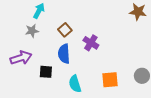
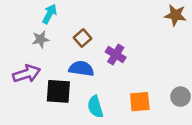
blue semicircle: (64, 54) -> (81, 69), turned 102
black square: (46, 72) -> (58, 91), size x1.5

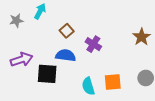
brown star: (175, 15) -> (142, 37), moved, turned 30
gray star: (41, 39) -> (16, 21), moved
cyan semicircle: (95, 107) -> (88, 86), moved

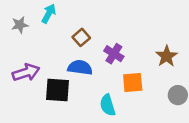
brown star: (142, 37) -> (167, 56), moved
orange square: (113, 82) -> (133, 83), moved

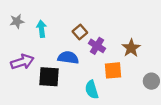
cyan arrow: (49, 14) -> (41, 29), moved, turned -35
brown square: (81, 37) -> (80, 32), moved
brown star: (167, 56) -> (131, 48), moved

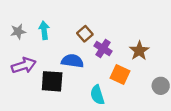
gray star: (17, 21) -> (18, 31), moved
orange square: (113, 70) -> (120, 74), turned 30

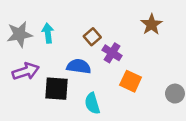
gray star: (18, 31) -> (20, 34), size x1.5
brown star: (139, 51) -> (152, 24), moved
cyan semicircle: (97, 95) -> (92, 103), moved

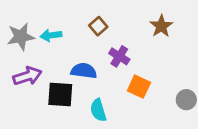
cyan arrow: (48, 33) -> (51, 35), turned -90
brown square: (92, 37) -> (98, 26), moved

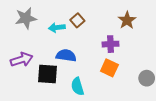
cyan arrow: (51, 35) -> (57, 28), moved
gray star: (21, 37) -> (26, 18), moved
purple cross: (119, 56) -> (110, 44), moved, turned -35

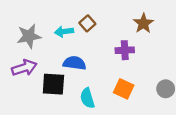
gray star: (26, 18) -> (29, 36), moved
orange square: (109, 68) -> (124, 89), moved

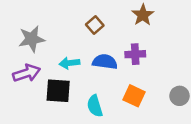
brown star: (143, 23) -> (143, 15), moved
cyan arrow: (64, 32) -> (70, 63), moved
blue semicircle: (74, 63) -> (105, 62), moved

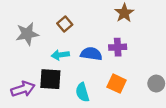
brown square: (95, 25) -> (65, 24), moved
purple arrow: (27, 73) -> (23, 89), moved

